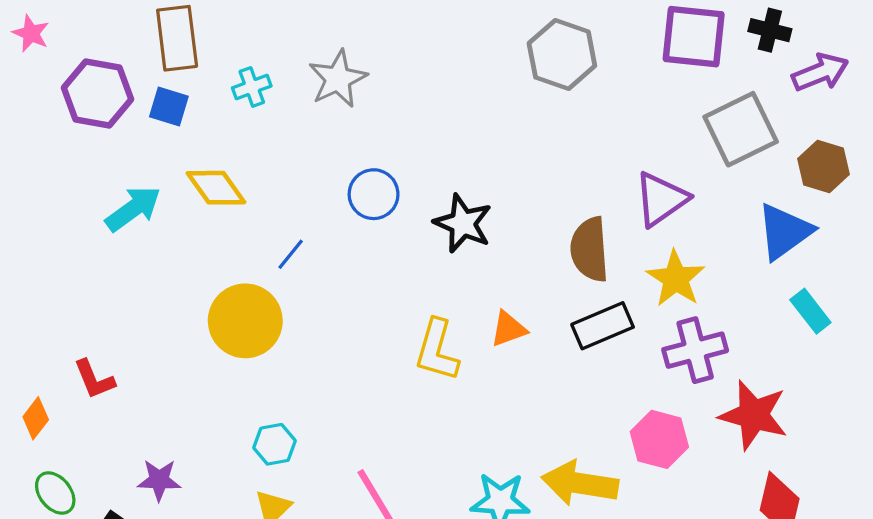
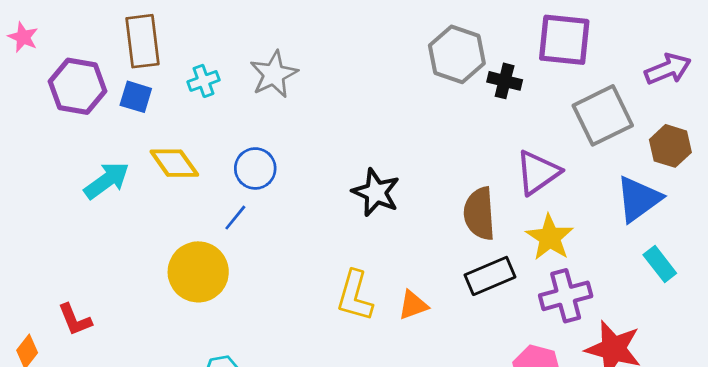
black cross: (770, 30) -> (505, 81), moved
blue circle: (374, 194) -> (255, 168), moved
orange triangle: (508, 329) -> (413, 305), moved

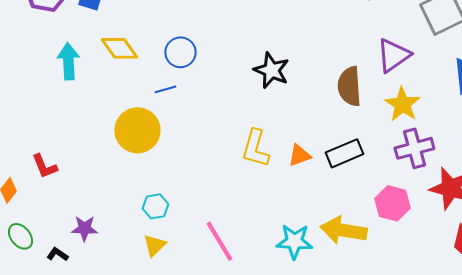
cyan arrow: (107, 180) -> (68, 61), turned -57
blue line: (235, 218) -> (165, 89), turned 35
black rectangle: (490, 276) -> (344, 153), moved

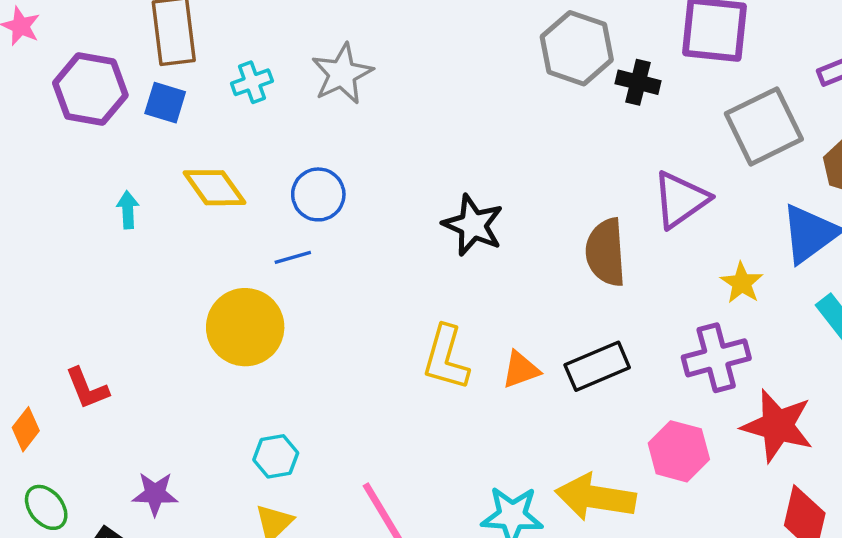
cyan arrow: (68, 61) -> (128, 210), size x0.6
yellow star: (402, 104) -> (742, 283), moved, size x0.7

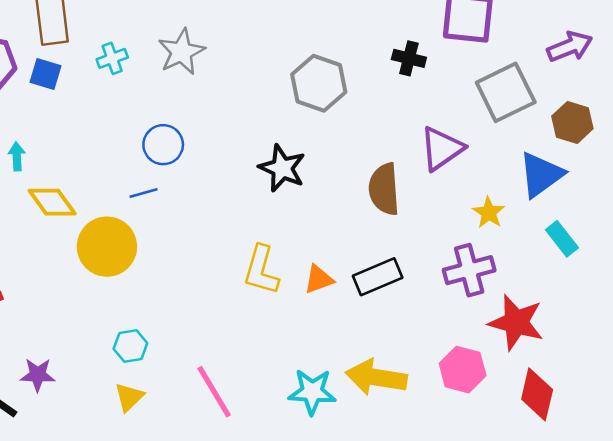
gray hexagon: (577, 48) -> (319, 83), moved
yellow diamond: (215, 188) -> (52, 202), moved
pink hexagon: (679, 451) -> (463, 370), moved

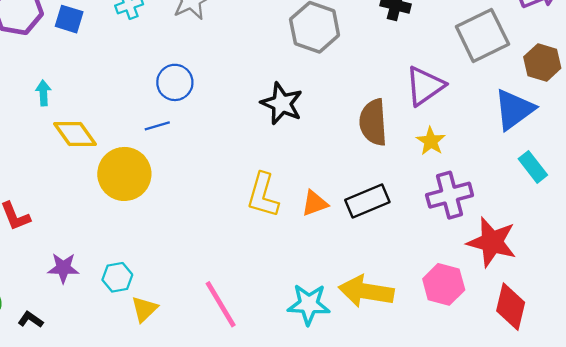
yellow star: (489, 213) -> (431, 141), moved
cyan hexagon: (130, 346) -> (117, 277), moved
purple star: (38, 375) -> (63, 268), moved

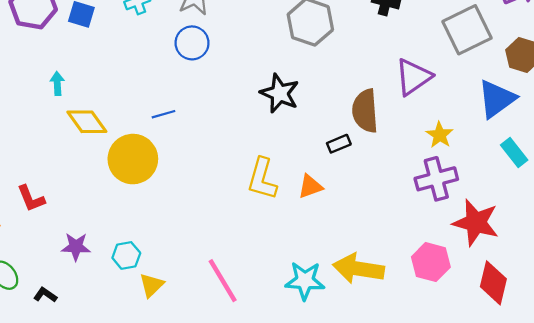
blue circle: (175, 82) -> (192, 43), moved
yellow star: (431, 141) -> (440, 135), moved
black rectangle: (367, 201) -> (339, 144), moved, size x0.6

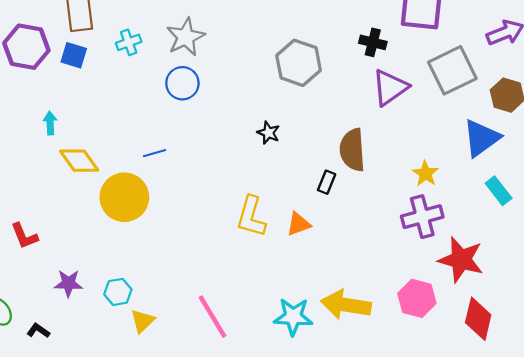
purple triangle: (413, 77) -> (390, 88), moved
black star: (280, 93) -> (268, 133), size x0.6
black rectangle: (339, 144) -> (327, 182), turned -45

